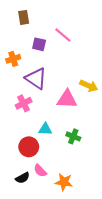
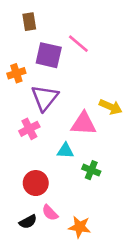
purple square: (39, 44) -> (49, 55), size x1.5
purple triangle: (36, 78) -> (45, 98), turned 35
cyan triangle: (45, 129) -> (65, 151), moved

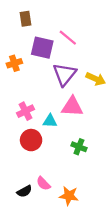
purple triangle: (45, 98) -> (64, 74), moved
yellow arrow: (111, 107) -> (96, 79), moved
cyan triangle: (65, 151) -> (50, 121), moved
red circle: (36, 183) -> (31, 140), moved

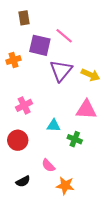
pink triangle: (72, 107) -> (86, 110), moved
cyan triangle: (50, 121) -> (54, 125), moved
red circle: (31, 140) -> (18, 140), moved
pink semicircle: (43, 183) -> (48, 166), moved

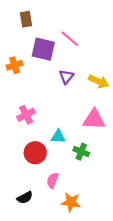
purple triangle: (61, 71) -> (66, 77), size x0.6
red circle: (18, 140) -> (35, 153), moved
pink semicircle: (48, 166) -> (52, 180), turned 64

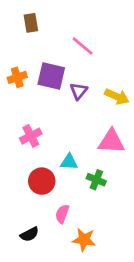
purple square: (43, 49) -> (51, 76), moved

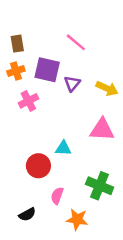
brown rectangle: (31, 23) -> (17, 44), moved
pink cross: (31, 136) -> (28, 101), moved
green cross: (96, 180) -> (100, 186), moved, size x1.5

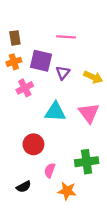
pink line: (76, 42) -> (66, 37), turned -36
pink triangle: (102, 130) -> (89, 113), turned 50
cyan triangle: (63, 148) -> (55, 112), moved, size x1.5
green cross: (100, 186) -> (87, 162), turned -30

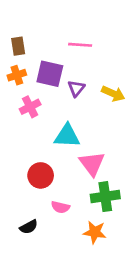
pink triangle: (89, 113) -> (92, 164), moved
pink semicircle: (50, 170) -> (60, 207), turned -96
orange star: (67, 191) -> (95, 232), moved

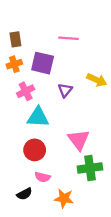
purple triangle: (76, 88) -> (65, 90), moved
cyan triangle: (67, 136) -> (38, 117), moved
pink semicircle: (60, 207) -> (43, 177), moved
orange star: (95, 232) -> (64, 198), moved

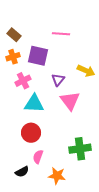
brown rectangle: (15, 39) -> (14, 35), turned -40
pink triangle: (79, 140) -> (70, 101), moved
pink semicircle: (43, 177) -> (38, 157), turned 96

